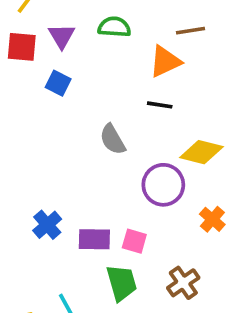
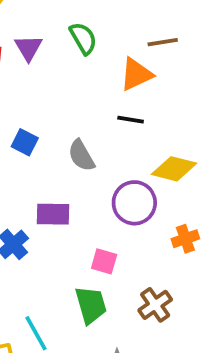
green semicircle: (114, 27) -> (83, 38), turned 56
blue square: (58, 83) -> (25, 142), moved
orange cross: (212, 219) -> (185, 239), turned 30
purple rectangle: (94, 239) -> (53, 214), moved

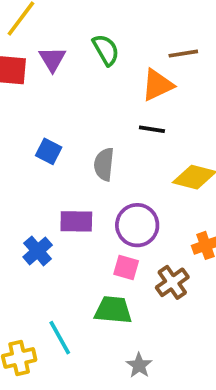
gray semicircle: (81, 156) -> (104, 164), turned 36
purple circle: (134, 203) -> (137, 225), moved
green trapezoid: (91, 305) -> (113, 310), turned -69
brown cross: (155, 305) -> (172, 282), moved

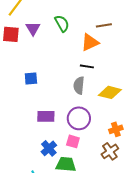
blue square: (49, 151) -> (31, 78), turned -32
gray semicircle: (104, 164) -> (79, 85), moved
blue cross: (38, 251) -> (49, 148), moved
brown cross: (172, 282) -> (110, 151), moved

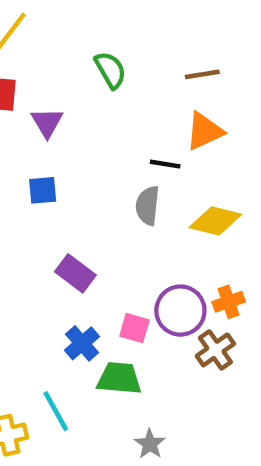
purple triangle: (33, 28) -> (47, 122), moved
orange triangle: (90, 42) -> (204, 131), moved
purple rectangle: (46, 116) -> (75, 273), turned 36
purple circle: (79, 118) -> (180, 311), moved

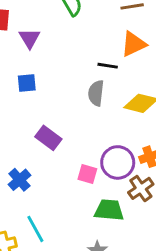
blue cross: (82, 343) -> (19, 180), moved
green trapezoid: (119, 378) -> (109, 210), moved

